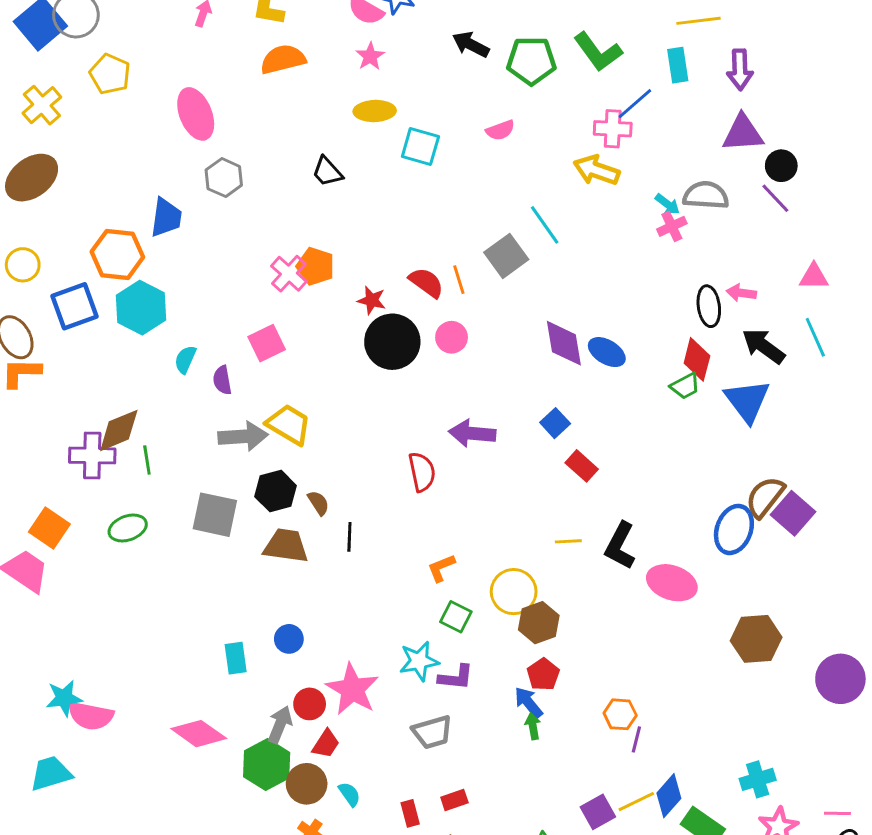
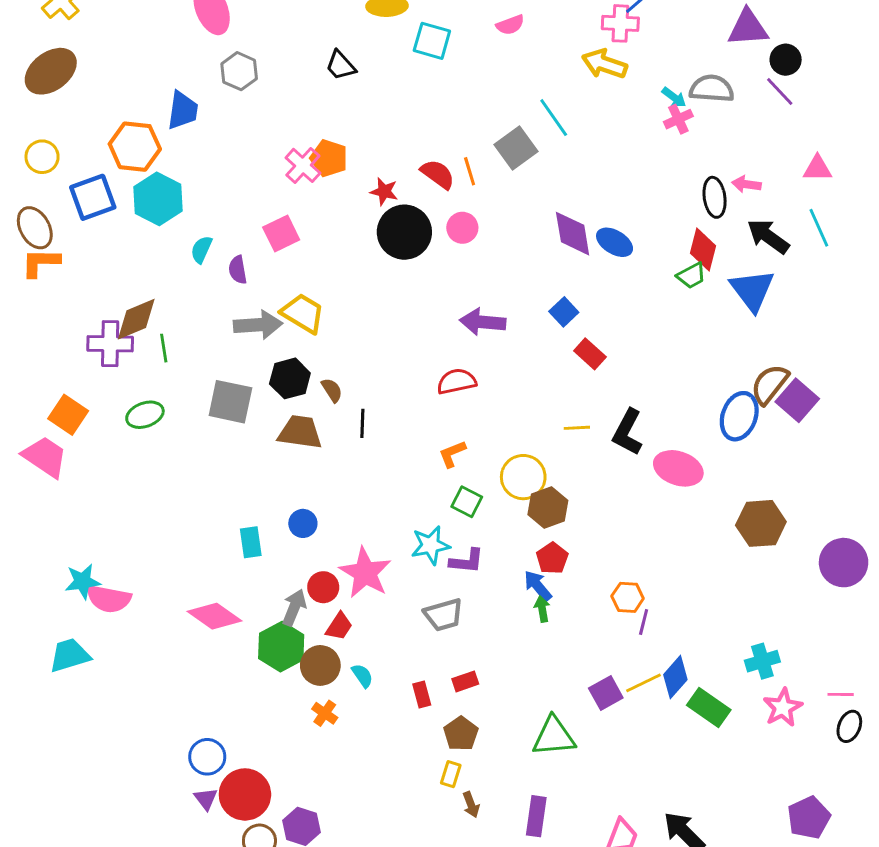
red semicircle: (422, 472) -> (457, 381), moved, turned -90

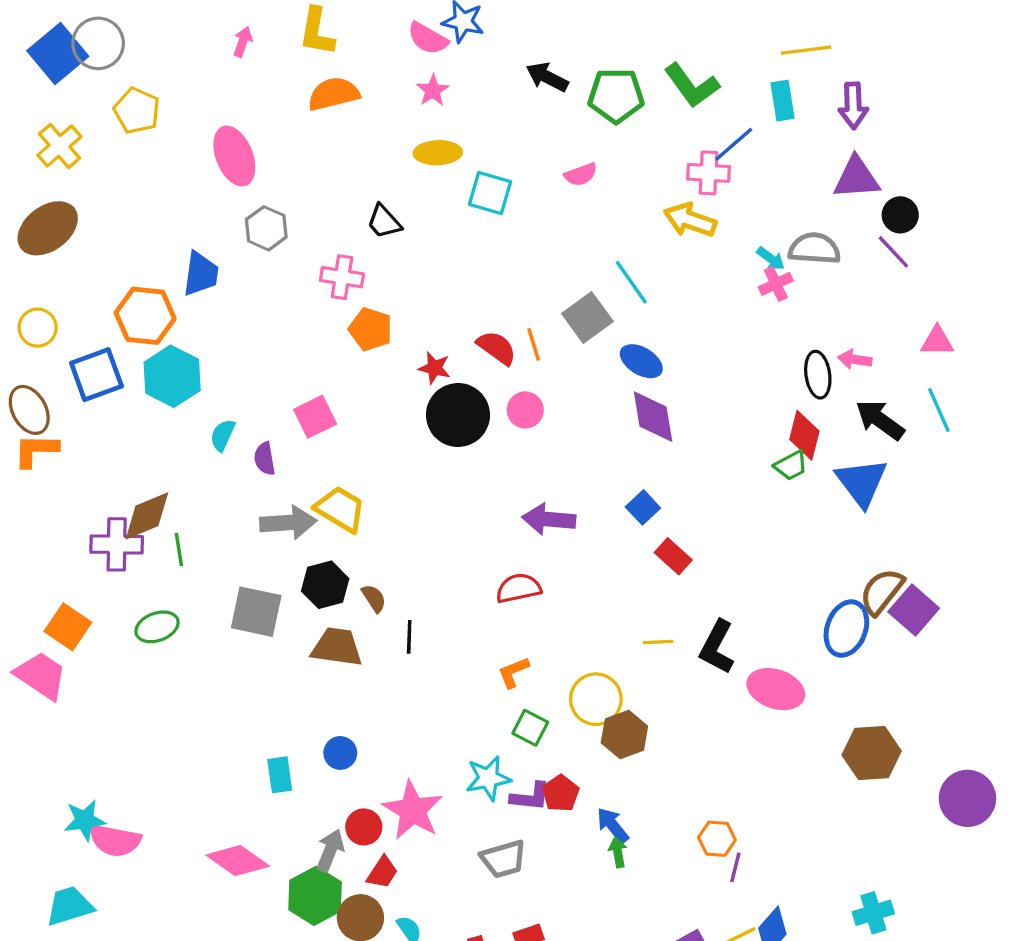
pink cross: (303, 165) -> (342, 277), moved, turned -33
blue ellipse: (615, 242) -> (641, 361), moved
red pentagon: (552, 558) -> (561, 793), moved

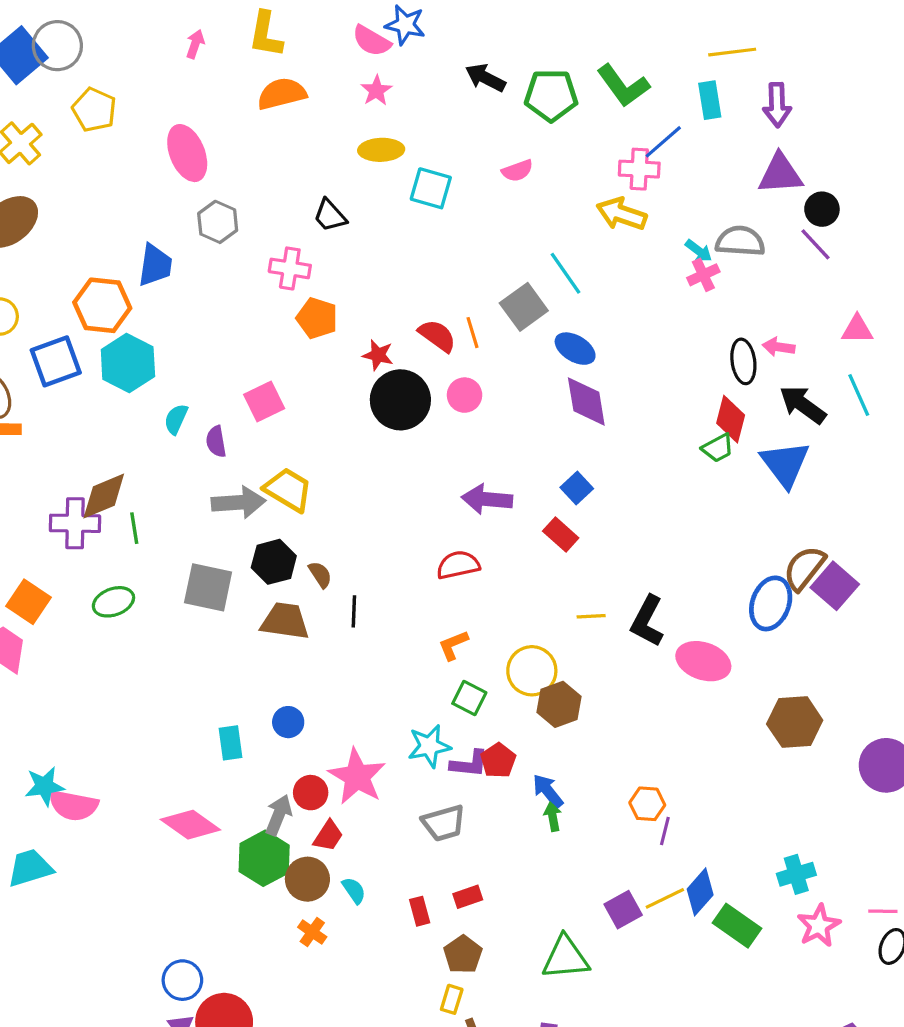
red rectangle: (673, 556) -> (561, 535), moved

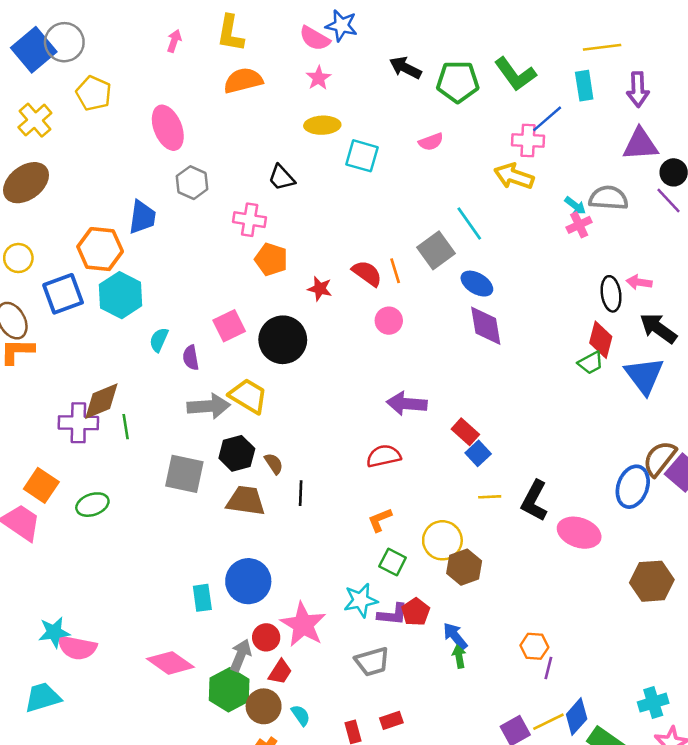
black circle: (400, 400) -> (283, 340), moved
blue square: (577, 488) -> (478, 453), moved
green ellipse: (113, 602) -> (92, 505), moved
blue circle: (288, 722) -> (248, 581), size x1.8

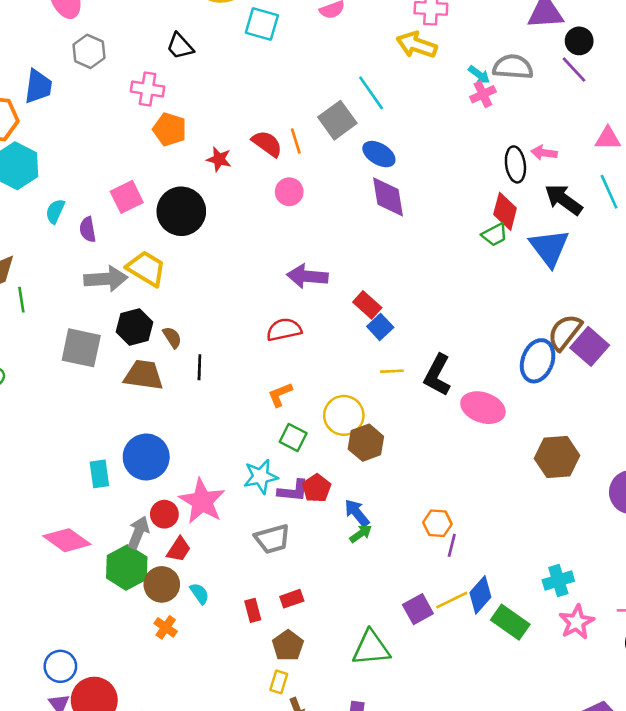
green arrow: (459, 657) -> (361, 534), turned 65

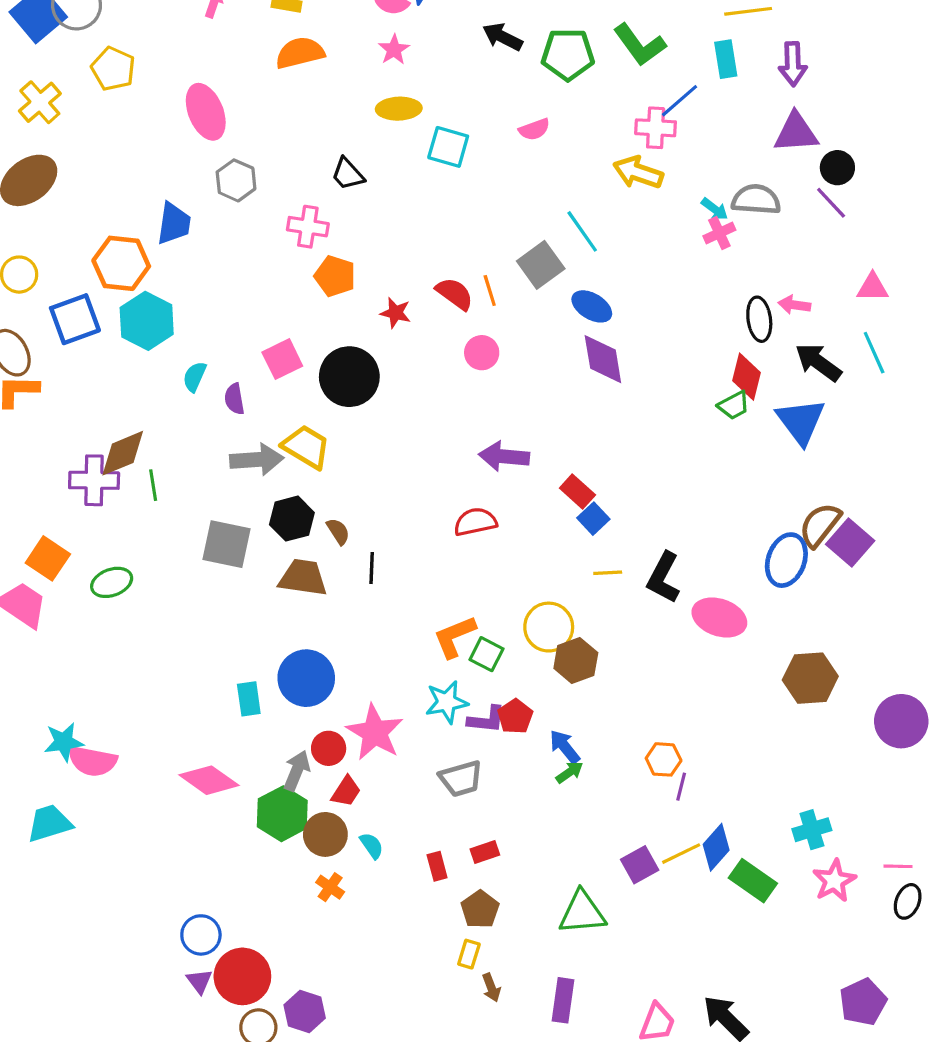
orange L-shape: (280, 395) -> (455, 637), moved, size x1.4

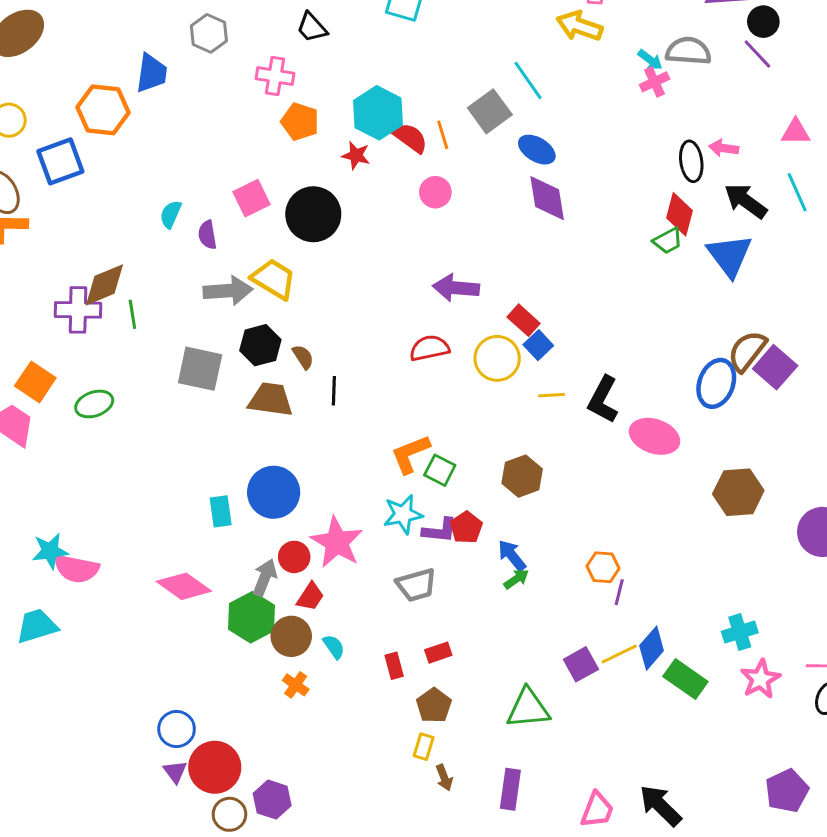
cyan hexagon: (147, 321) -> (378, 113), moved
yellow circle: (549, 627) -> (497, 358), moved

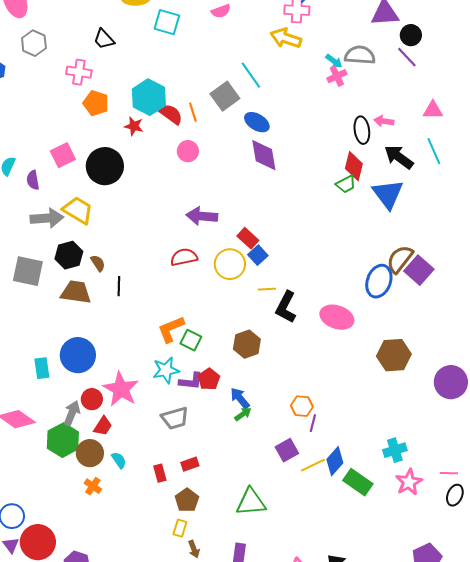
black L-shape: (603, 400) -> (286, 307), moved
purple square: (581, 664) -> (287, 450), moved

